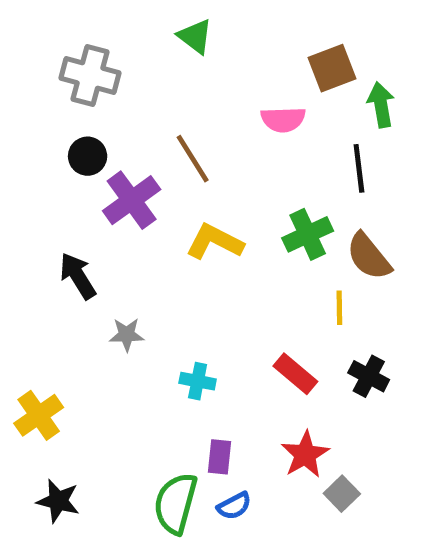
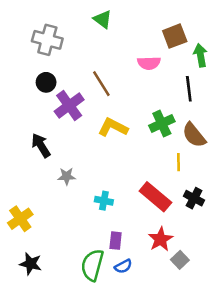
red rectangle: (295, 374) -> (155, 197), size x1.4

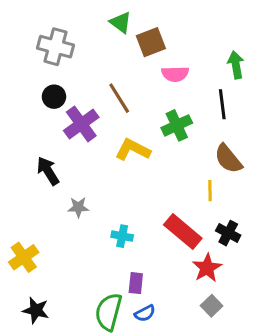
brown square: (175, 36) -> (151, 42), moved
green cross: (162, 124) -> (177, 125), moved
red star: (161, 239) -> (207, 268), moved

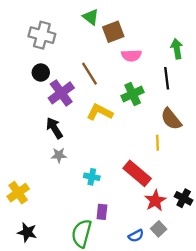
black arrow: (48, 171) -> (54, 128), moved
black cross: (228, 233) -> (184, 198), moved
blue semicircle: (145, 313) -> (136, 236), moved

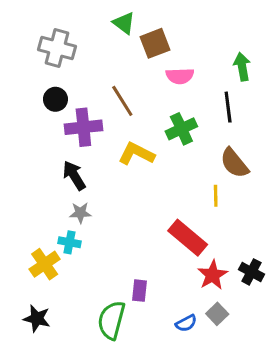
purple cross: (61, 93) -> (83, 127), turned 30
cyan cross: (92, 177) -> (69, 242), moved
yellow cross: (18, 193) -> (45, 264), moved

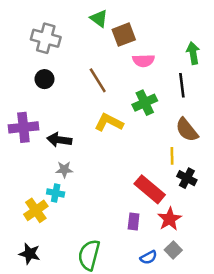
purple cross: (83, 127) -> (23, 127), moved
black arrow: (74, 175) -> (59, 140), turned -50
black cross: (251, 272) -> (187, 178), moved
purple rectangle: (139, 291) -> (134, 221), moved

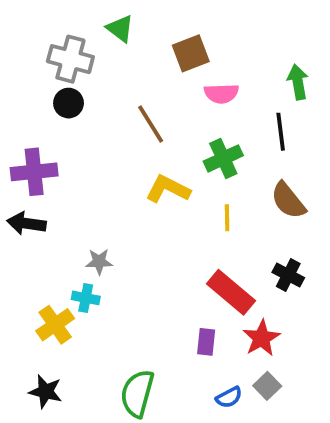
green triangle: (99, 18) -> (120, 29), moved
black circle: (44, 79) -> (69, 103), moved
purple cross: (23, 127) -> (34, 172), moved
black arrow: (59, 140) -> (26, 223), moved
yellow line: (172, 156) -> (227, 218), moved

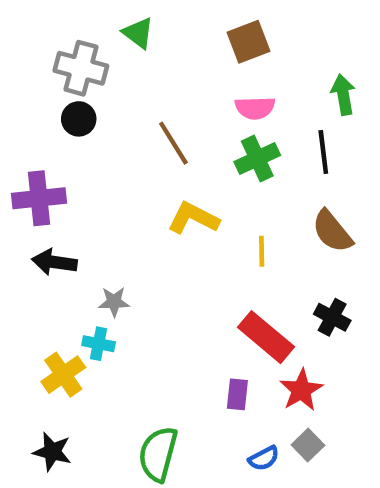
brown square: (191, 53) -> (248, 42), moved
green cross: (223, 158) -> (257, 159), moved
black arrow: (26, 223) -> (54, 262), moved

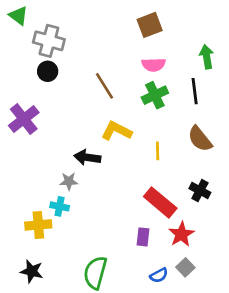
green triangle: (138, 33) -> (18, 16), moved
purple cross: (39, 198) -> (24, 119), turned -32
black arrow: (54, 262) -> (87, 157), moved
yellow cross: (63, 375) -> (38, 225), turned 30

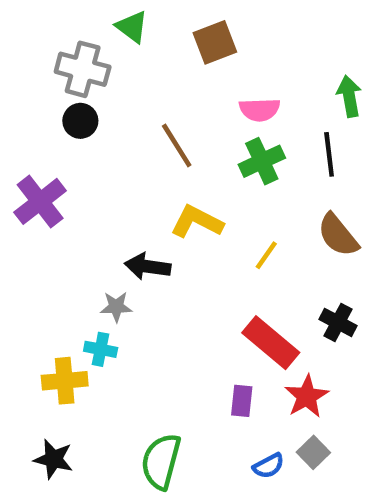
green triangle: (18, 16) -> (132, 27), moved
brown square: (150, 25) -> (215, 42), moved
yellow line: (158, 151) -> (266, 255), turned 36

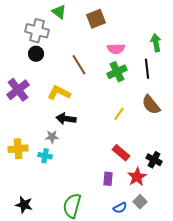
yellow L-shape: (197, 222) -> (59, 93), moved
black cross: (338, 322) -> (154, 160), moved
red rectangle: (271, 343) -> (121, 153), size x0.7
yellow cross: (65, 381) -> (18, 149), moved

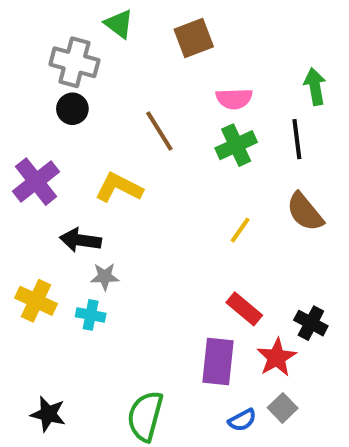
black arrow: (66, 119) -> (80, 240), moved
yellow cross: (18, 149) -> (36, 301), turned 30
purple rectangle: (108, 179) -> (218, 361), size x1.6

